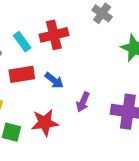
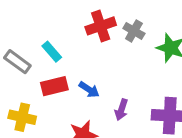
gray cross: (102, 13) -> (134, 31), moved
red cross: (54, 35) -> (101, 26), moved

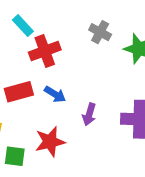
red cross: (101, 26) -> (45, 51), moved
cyan rectangle: (52, 52) -> (23, 26), moved

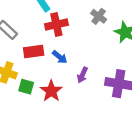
red star: (50, 142) -> (51, 91), turned -30
green square: (15, 156) -> (26, 87), moved

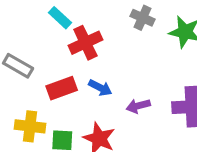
purple arrow: (82, 75) -> (138, 106), turned 63

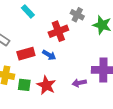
red cross: (85, 43) -> (58, 31), moved
purple arrow: (138, 106) -> (79, 83), moved

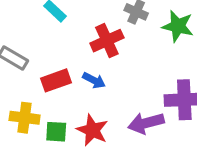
purple arrow: (79, 83) -> (146, 123), size x1.5

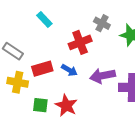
yellow cross: (25, 118) -> (18, 82), moved
purple arrow: (146, 123) -> (102, 76), moved

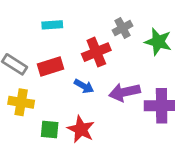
cyan rectangle: (44, 19) -> (52, 25), turned -49
gray cross: (102, 23) -> (123, 28), turned 35
red rectangle: (42, 69) -> (51, 67), moved

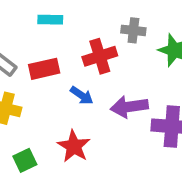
gray cross: (123, 28) -> (133, 30), turned 30
green square: (50, 129) -> (25, 160), moved, turned -36

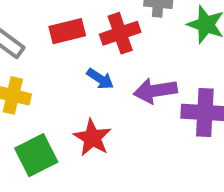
red rectangle: (44, 69) -> (67, 31), moved
green square: (25, 160) -> (36, 155), size x1.5

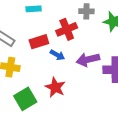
red rectangle: (67, 31) -> (39, 42), moved

